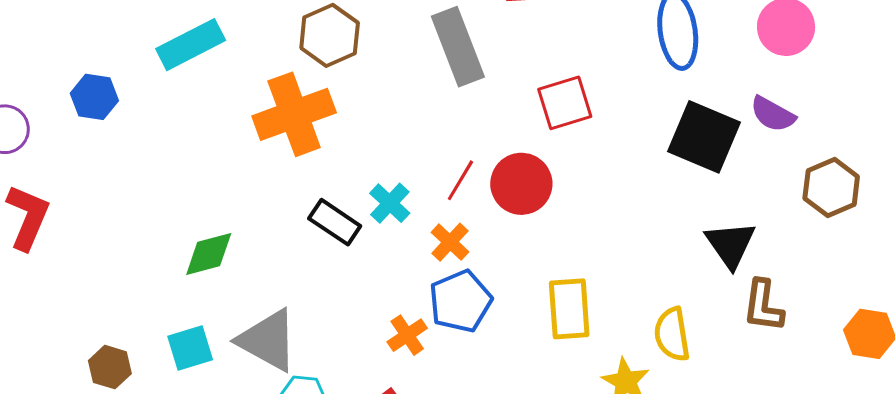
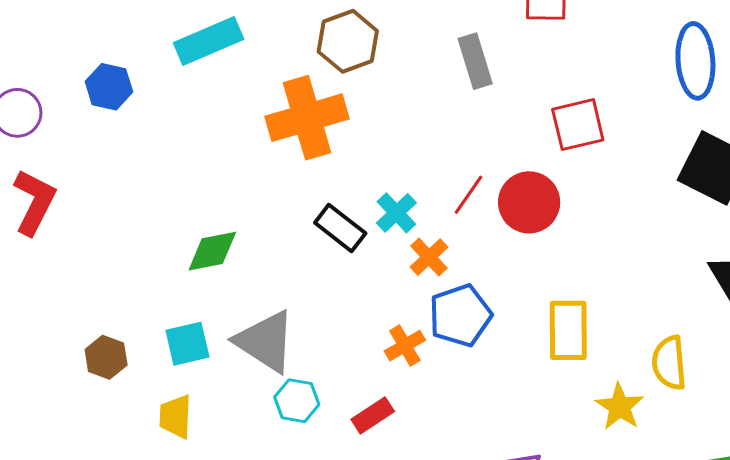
gray rectangle: (458, 47) -> (475, 61), size x0.7
orange cross: (450, 242) -> (429, 257), moved

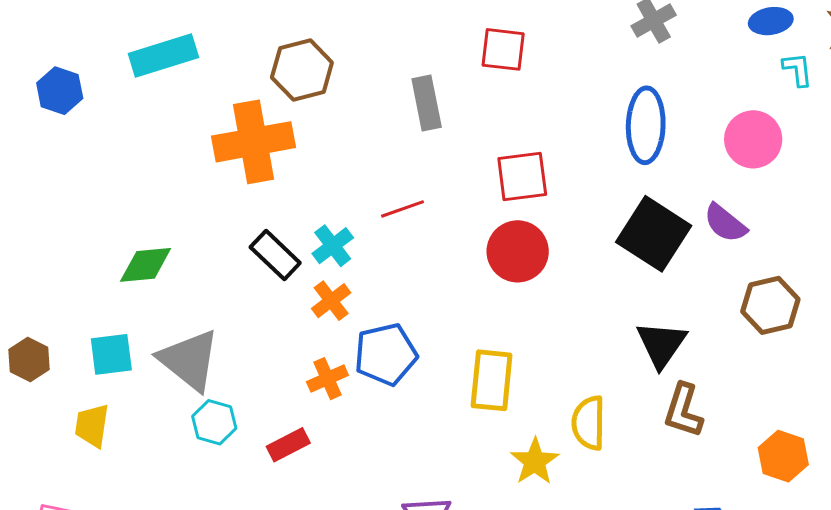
red line: (469, 195) -> (403, 209), moved, turned 30
red circle: (529, 202) -> (518, 251), moved
orange cross: (429, 257) -> (331, 301), moved

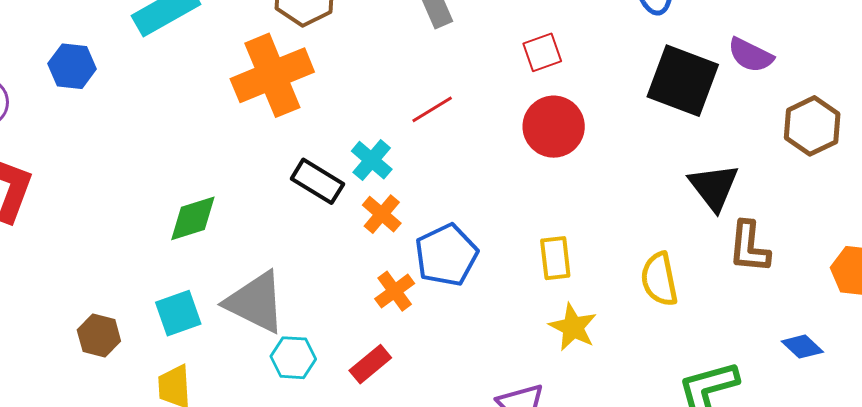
red square: (522, 177) -> (542, 52), size x0.7
yellow rectangle: (492, 380) -> (555, 258), size x0.7
yellow star: (535, 461) -> (573, 327), moved

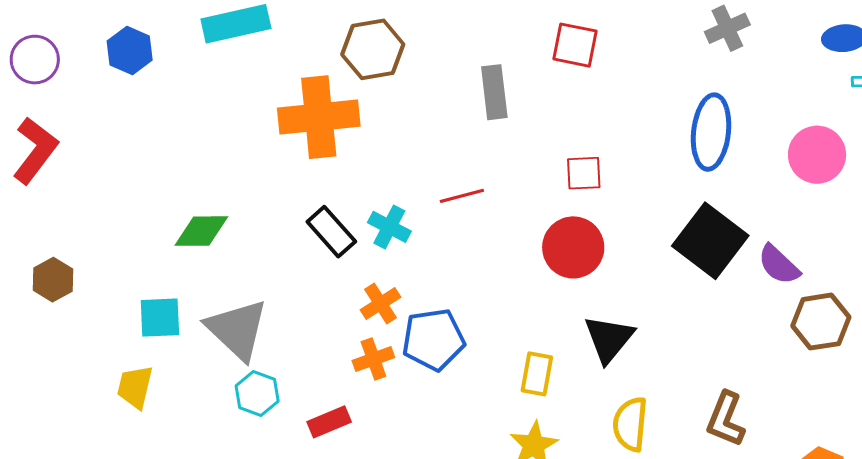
purple semicircle: (751, 55) -> (779, 265), moved
cyan cross: (372, 160) -> (389, 227), turned -30
black triangle: (714, 187) -> (609, 339), moved
orange cross: (382, 214) -> (381, 303), moved
brown hexagon: (99, 335) -> (53, 280), moved

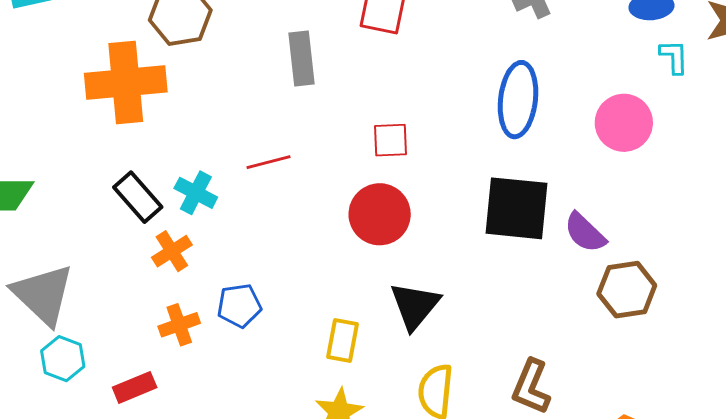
black square: (710, 241) -> (517, 208), turned -32
orange cross: (381, 303) -> (172, 251), moved
blue pentagon: (433, 339) -> (239, 306), size x0.7

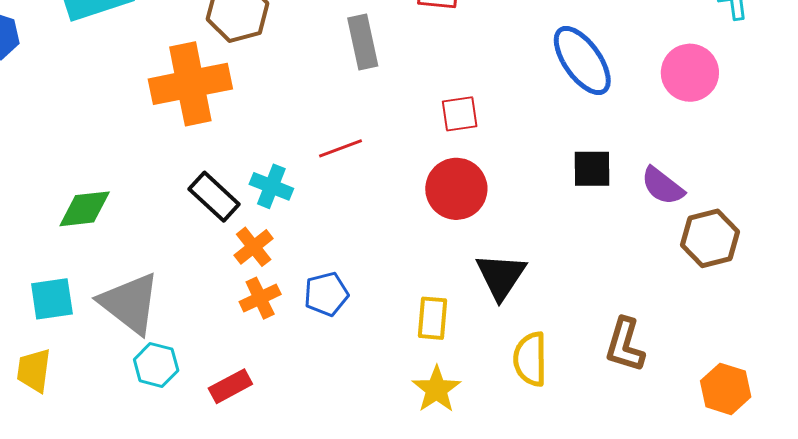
blue ellipse: (518, 100) -> (582, 60), turned -36
black square: (517, 208) -> (592, 169), size x0.6
orange cross: (179, 325) -> (260, 298), moved

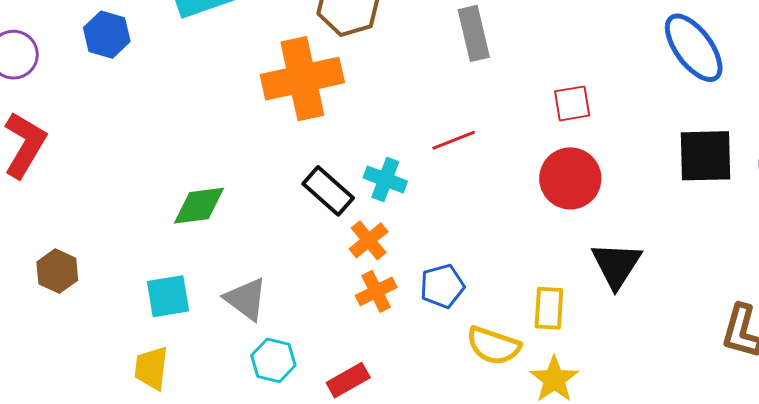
black square: (592, 169) -> (706, 156), size x1.4
gray triangle: (130, 303) -> (246, 299), size x0.7
yellow semicircle: (530, 359) -> (494, 346), moved, turned -70

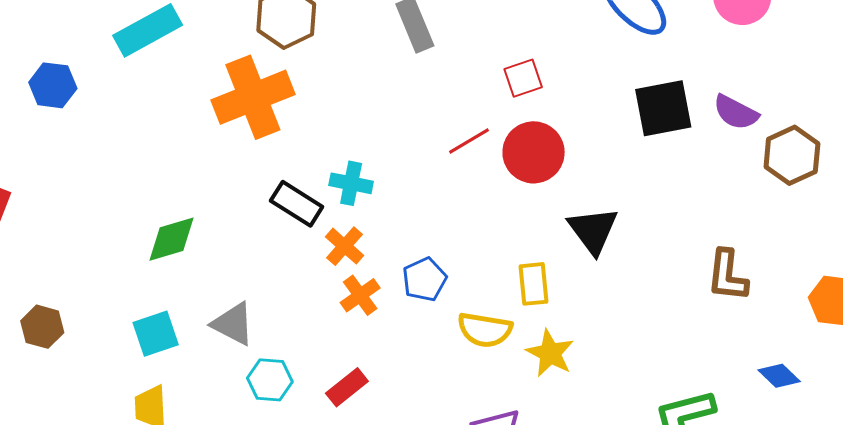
red line: (454, 140) -> (469, 141), moved

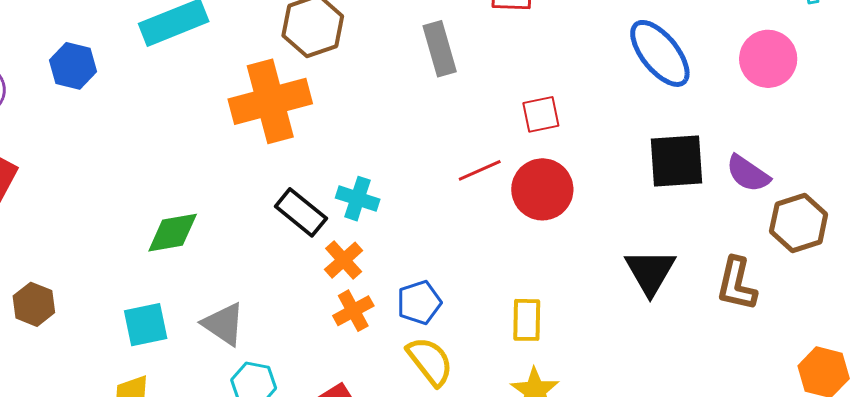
black triangle: (593, 230) -> (650, 272), moved
brown L-shape: (727, 275) -> (737, 284), moved
yellow semicircle: (485, 330) -> (430, 361), moved, turned -144

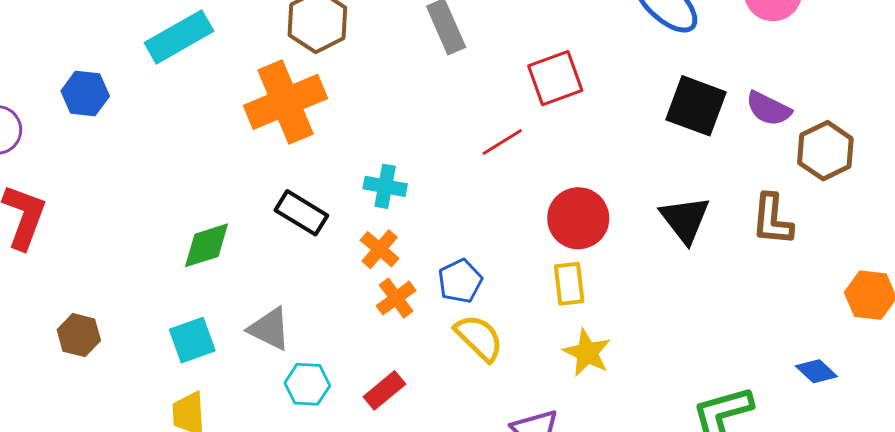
red square: (541, 114) -> (555, 78), size x1.4
black square: (676, 161) -> (696, 106), turned 32
red circle: (542, 189) -> (578, 218), moved
black rectangle: (301, 212) -> (301, 213), moved

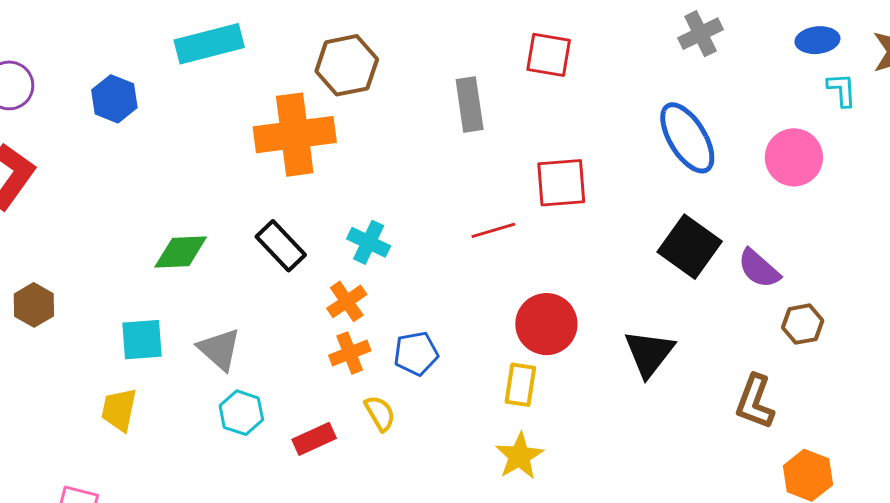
blue hexagon: (85, 94) -> (114, 99), moved
brown hexagon: (825, 151) -> (803, 324), size x0.7
brown L-shape: (772, 220) -> (755, 402), moved
yellow semicircle: (479, 338) -> (380, 413), moved, size x0.7

